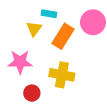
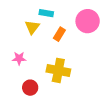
orange rectangle: (63, 36) -> (59, 34), size x0.6
pink star: (20, 62) -> (19, 58), size x0.6

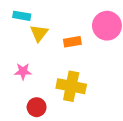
cyan rectangle: (46, 13) -> (22, 16), moved
orange rectangle: (59, 34) -> (72, 42), turned 48

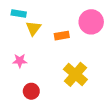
yellow cross: (71, 86) -> (75, 74), moved, turned 30

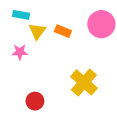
orange rectangle: (62, 36) -> (63, 31), moved, turned 32
pink star: (20, 61) -> (20, 52), moved

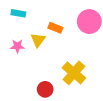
yellow triangle: (37, 31) -> (38, 40), moved
red circle: (35, 101) -> (45, 89), moved

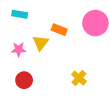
yellow cross: (74, 73) -> (79, 78), size x0.6
red circle: (45, 89) -> (24, 80), moved

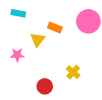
pink star: (19, 49) -> (17, 55), moved
red circle: (24, 80) -> (45, 86), moved

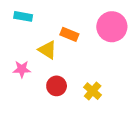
yellow triangle: (38, 40) -> (48, 50), turned -35
red circle: (45, 86) -> (57, 86), moved

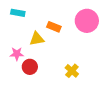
yellow triangle: (48, 50) -> (37, 39), turned -42
red circle: (57, 86) -> (30, 67), moved

